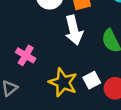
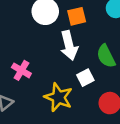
white square: (92, 80) -> (85, 78), moved

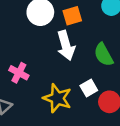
white square: (85, 78) -> (89, 88), moved

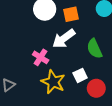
white arrow: (66, 45) -> (64, 39), turned 65
pink cross: (19, 73) -> (41, 57), moved

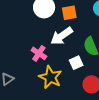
white square: (80, 75) -> (76, 63), moved

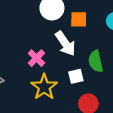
white arrow: (62, 36) -> (65, 44), turned -100

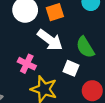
white square: (76, 76) -> (71, 68), turned -35

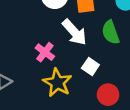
green semicircle: (85, 47) -> (111, 32), moved

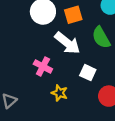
yellow star: (57, 83) -> (59, 93), size x0.6

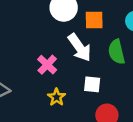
white square: (88, 73) -> (92, 84), turned -35

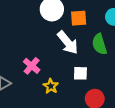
pink cross: (47, 65) -> (32, 66), moved

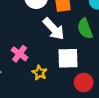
white square: (80, 73) -> (68, 58), size x1.5

